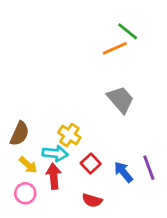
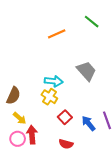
orange line: (115, 48) -> (57, 34), moved
cyan arrow: (55, 154) -> (54, 81), moved
red arrow: (54, 176) -> (32, 135), moved

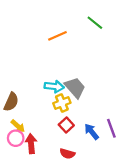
gray trapezoid: (86, 71) -> (75, 88), moved
yellow cross: (49, 97) -> (62, 103), moved, turned 35
pink circle: (18, 139) -> (16, 138), moved

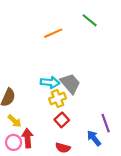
blue arrow: (92, 132) -> (94, 138), moved
pink circle: (16, 138) -> (14, 142), moved

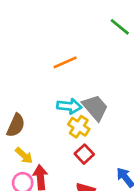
orange line: (53, 33) -> (65, 62), moved
yellow cross: (57, 99) -> (79, 127), turned -35

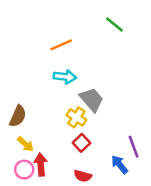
orange line: (65, 62) -> (61, 45), moved
cyan arrow: (69, 106) -> (65, 77), moved

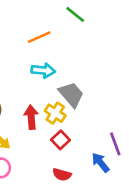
green line: (114, 25) -> (75, 14), moved
red arrow: (41, 164) -> (31, 117), moved

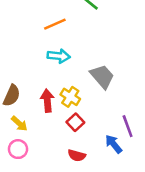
gray trapezoid: (71, 94) -> (102, 76), moved

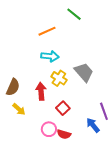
yellow cross: (70, 97) -> (59, 78), moved
pink circle: (18, 149) -> (49, 129), moved

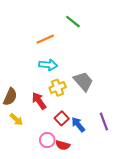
yellow cross: (59, 78) -> (58, 88), turned 35
red arrow: (41, 91) -> (39, 101), turned -30
blue arrow: (93, 125) -> (78, 125), moved

